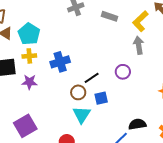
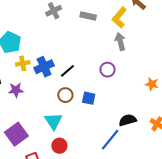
yellow cross: (29, 56) -> (23, 63), moved
black line: (92, 78) -> (67, 71), moved
blue square: (101, 98) -> (89, 98), turned 32
cyan triangle: (82, 115) -> (53, 121), moved

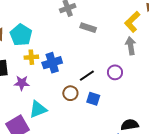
gray rectangle: (88, 16) -> (88, 28), moved
black line: (67, 71) -> (87, 76), moved
cyan triangle: (53, 121) -> (38, 109), moved, turned 36

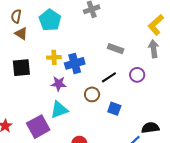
gray rectangle: (88, 28) -> (116, 49), moved
cyan pentagon: (21, 35) -> (50, 20), moved
purple star: (22, 83) -> (59, 84), moved
blue square: (93, 99) -> (114, 109), moved

